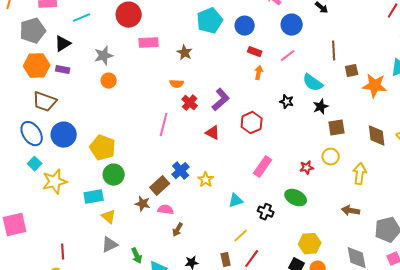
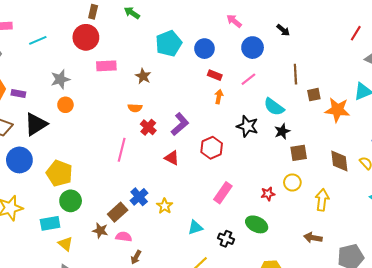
black triangle: (63, 44) -> (36, 124), moved, size x1.4
black star: (287, 102) -> (247, 126), size x1.5

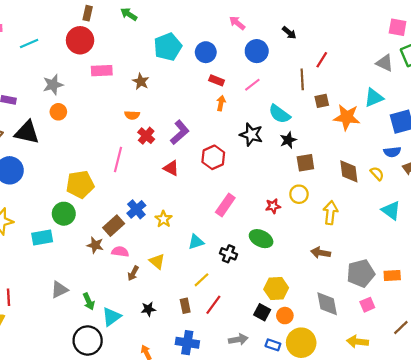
red line: (356, 33) -> (322, 60), moved
black triangle: (36, 124) -> (27, 132), turned 45
yellow pentagon: (59, 173) -> (80, 184), moved, turned -30
yellow triangle: (65, 244) -> (157, 261), moved

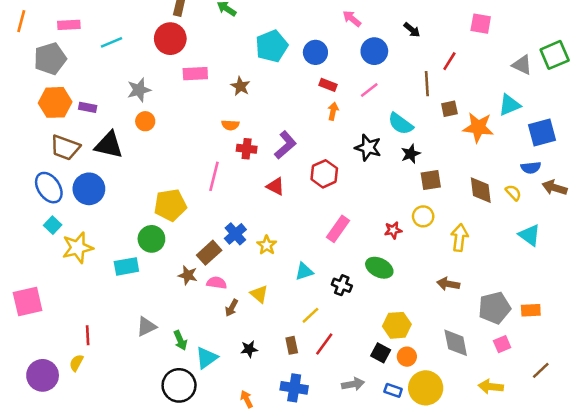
pink square: (398, 27) -> (481, 24), moved
red cross: (146, 136) -> (247, 149), turned -35

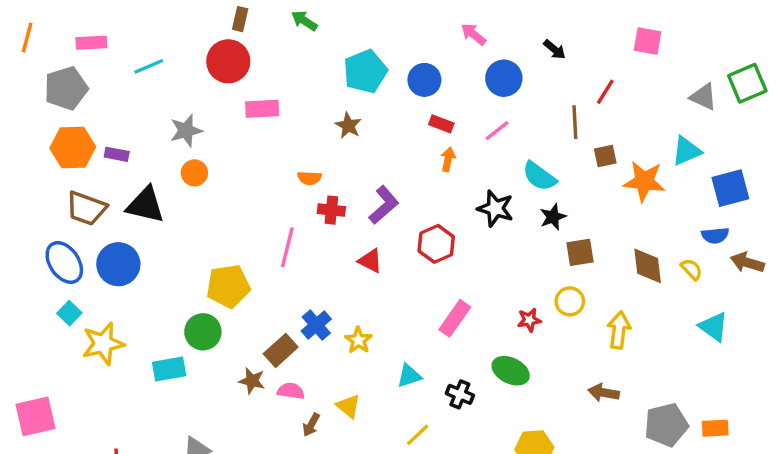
brown star: (240, 86) -> (348, 126), moved

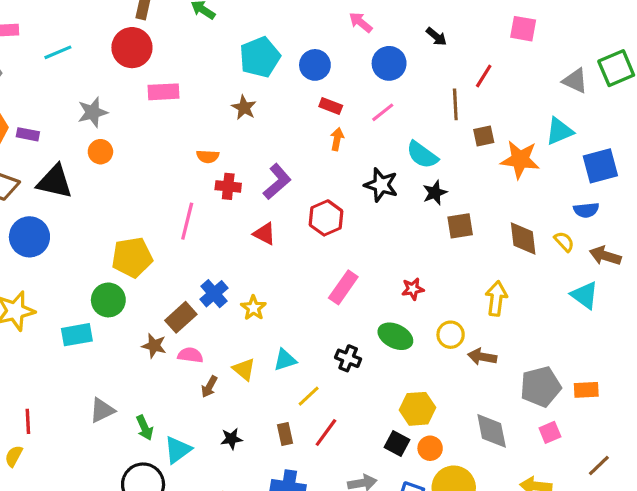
brown arrow: (747, 262) -> (605, 256), moved
yellow circle: (570, 301) -> (451, 335), moved
cyan triangle: (409, 376) -> (285, 360), moved

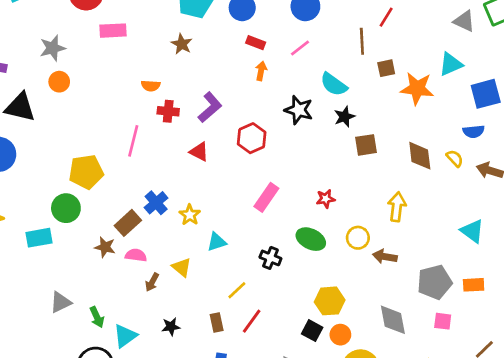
cyan triangle: (585, 295) -> (472, 231), moved
cyan triangle: (285, 360) -> (217, 242), moved
pink square: (550, 432) -> (443, 321), turned 30

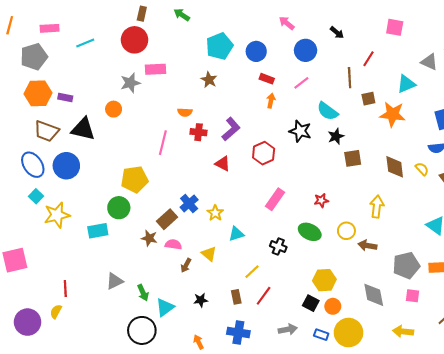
gray star: (52, 48) -> (130, 83), moved
cyan triangle: (451, 64) -> (406, 84), moved
pink line: (133, 141) -> (163, 143), moved

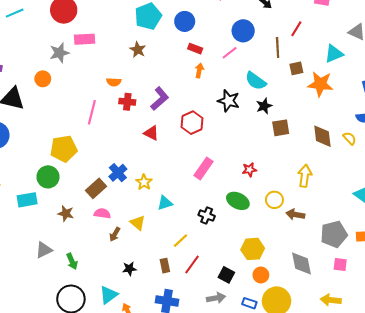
blue circle: (306, 50) -> (243, 31), moved
brown star: (149, 238) -> (66, 213), moved
black square: (311, 303) -> (226, 275), moved
cyan triangle: (165, 307) -> (109, 295), moved

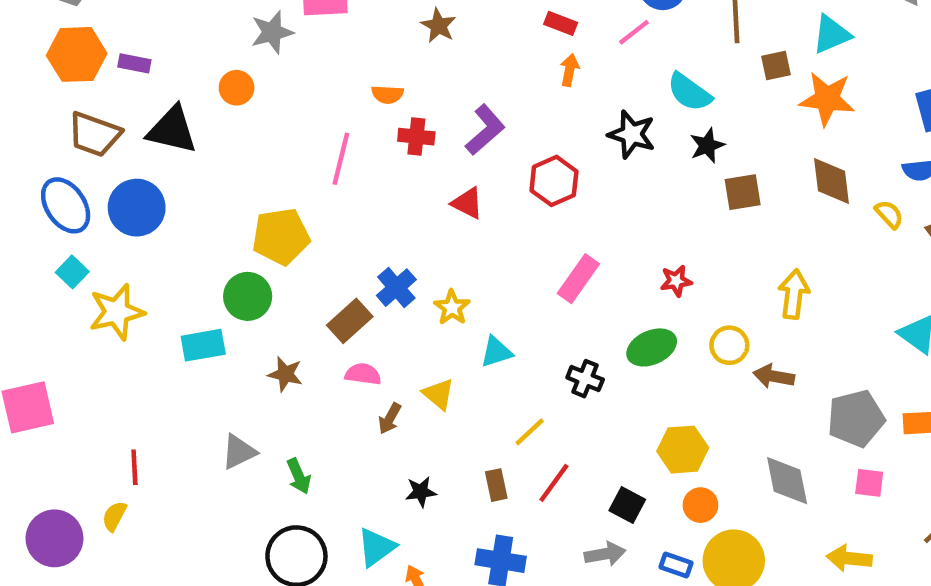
cyan triangle: (334, 54) -> (831, 34), moved
brown diamond: (322, 136) -> (831, 181), moved
green ellipse: (238, 201) -> (652, 347), turned -50

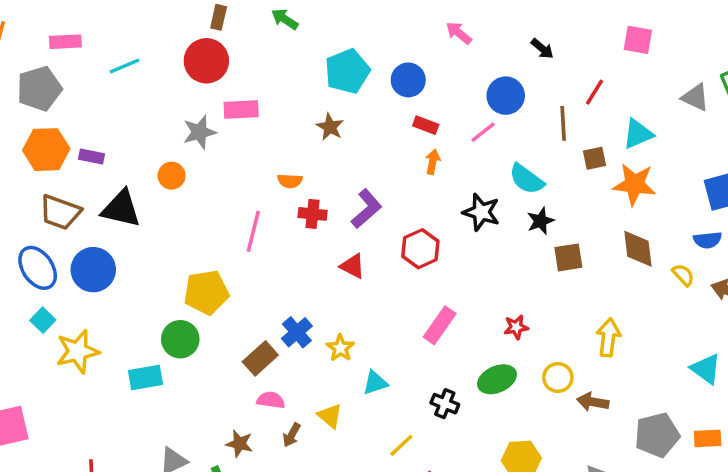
brown star: (285, 374) -> (239, 444), moved

